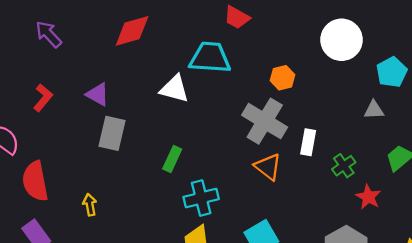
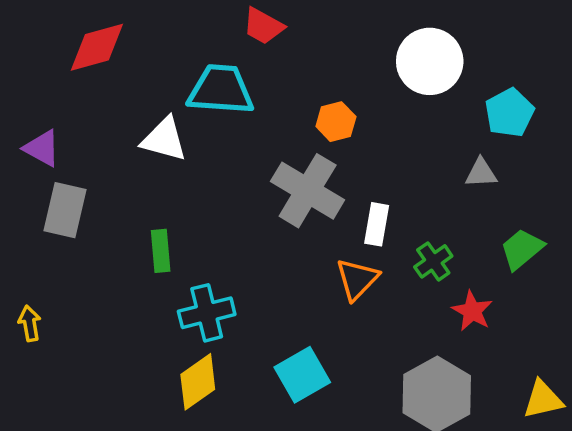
green rectangle: (172, 159) -> (161, 251), turned -30
orange triangle: (268, 167) -> (357, 279), moved, turned 36

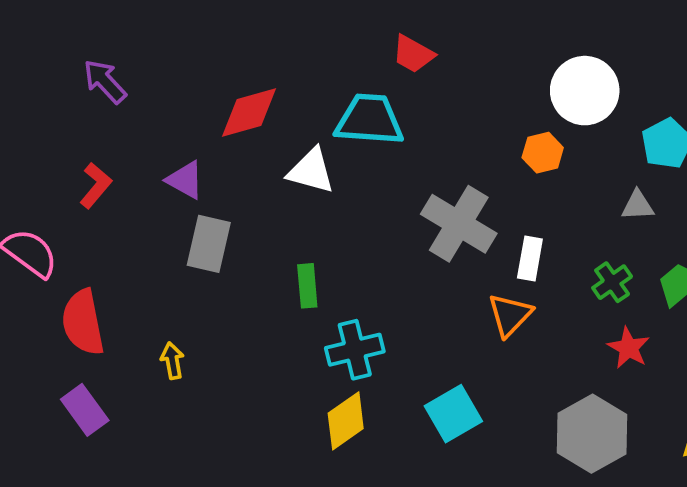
red diamond: (97, 47) -> (249, 112), moved
orange hexagon: (336, 122) -> (543, 153), moved
green cross: (433, 261) -> (612, 282), moved

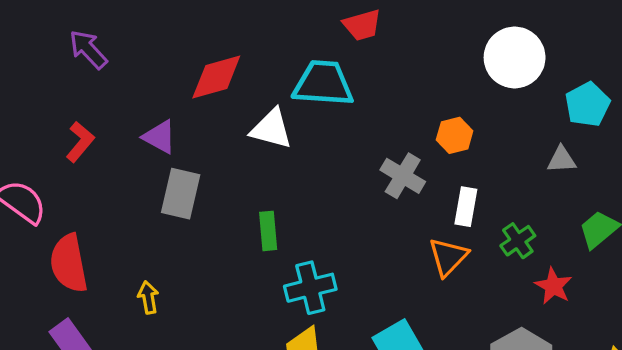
red trapezoid: (413, 54) -> (362, 25), turned -45
orange hexagon: (543, 153) -> (455, 135), moved
gray cross: (459, 224) -> (403, 176), size x0.7
green cross: (612, 282) -> (518, 241), moved

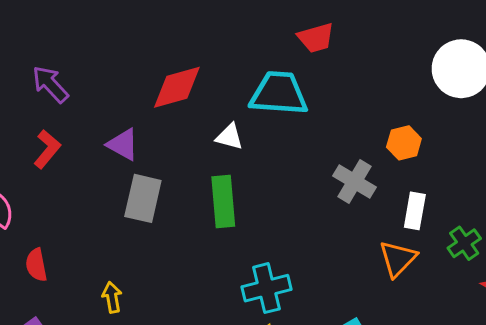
purple arrow: (88, 49) -> (50, 84), moved
white triangle: (271, 129) -> (229, 137), size x0.7
green rectangle: (268, 231) -> (223, 202), moved, size x1.4
red semicircle: (69, 263) -> (36, 265), size x0.6

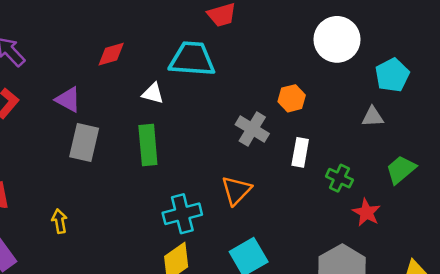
red diamond: (177, 87) -> (111, 54), size x0.7
green cross: (464, 243) -> (339, 178), turned -30
orange triangle: (398, 259) -> (236, 190), moved

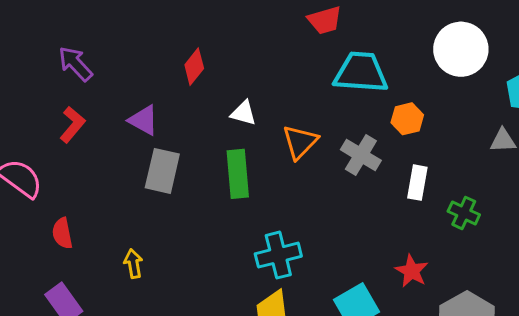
red diamond: (111, 54) -> (194, 67), turned -36
cyan trapezoid: (192, 59) -> (361, 72), moved
orange triangle: (236, 190) -> (300, 142), moved
red star: (366, 213) -> (412, 271), moved

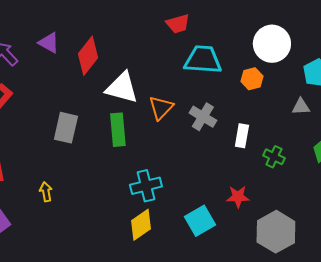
red diamond: (194, 67) -> (88, 56), size x1.5
white triangle: (243, 113) -> (122, 88), size x1.8
orange hexagon: (407, 119) -> (252, 79), moved
purple triangle: (143, 120) -> (49, 43), moved
red star: (412, 271) -> (238, 197), turned -30

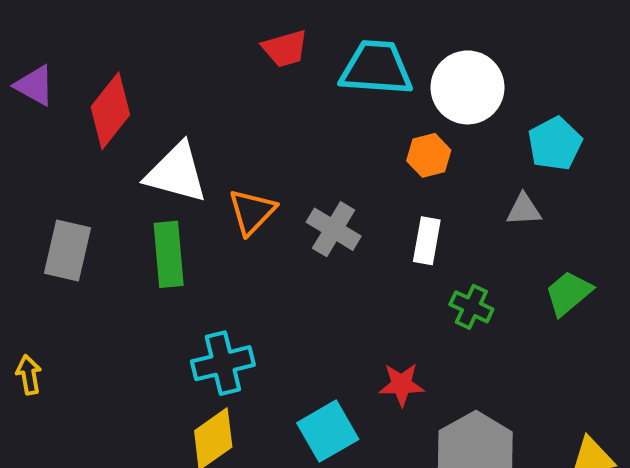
cyan trapezoid: (203, 60) -> (376, 68), moved
white rectangle: (242, 136) -> (427, 241), moved

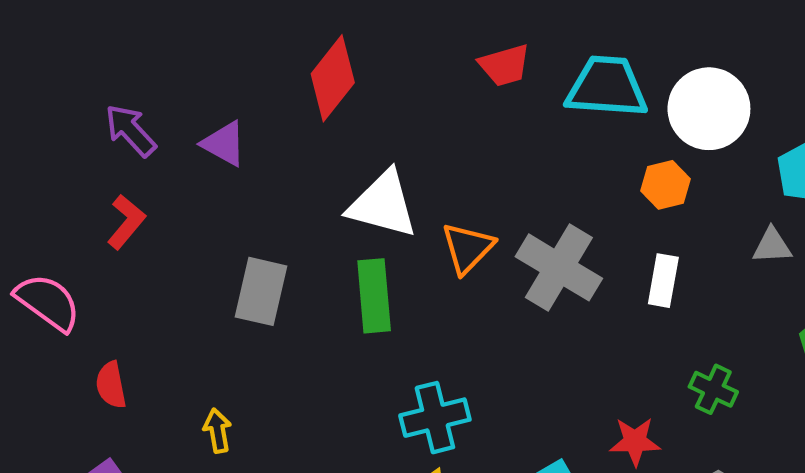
purple triangle: (35, 85) -> (224, 144), moved
red diamond: (110, 111) -> (333, 78), moved
gray cross: (334, 229) -> (559, 267), size x1.4
green cross: (471, 307) -> (713, 389), moved

